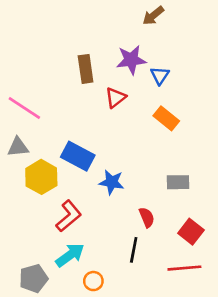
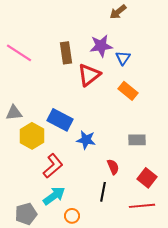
red triangle: (116, 98) -> (89, 75), size x1.4
pink line: (24, 108) -> (19, 53), moved

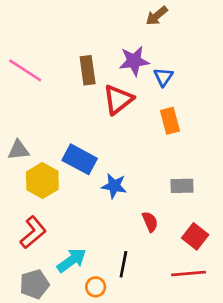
orange rectangle: (128, 91) -> (170, 121), turned 36
red L-shape: (53, 166) -> (33, 232), moved
black line: (103, 192) -> (123, 264), moved

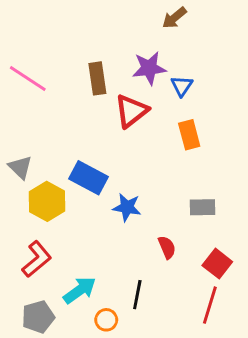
gray triangle: (18, 150) -> (20, 167), turned 50
red line: (189, 274) -> (210, 305), turned -68

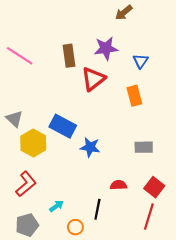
blue triangle: (182, 86) -> (141, 61), moved
red semicircle: (167, 247) -> (118, 185), moved, turned -70
cyan arrow: (80, 290) -> (56, 206), size x0.6

